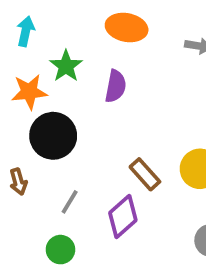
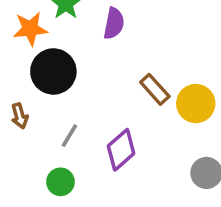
brown rectangle: (145, 174) -> (155, 89), moved

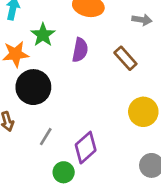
brown rectangle: (155, 89) -> (125, 58), moved
green circle: (61, 182) -> (64, 172), moved

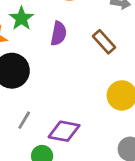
purple diamond: (86, 148) -> (64, 131), turned 52

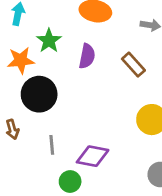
gray line: (24, 120) -> (52, 145), turned -36

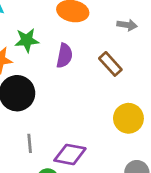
green star: (49, 41) -> (27, 40), turned 30

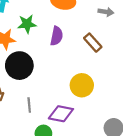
yellow circle: (128, 118) -> (82, 85), moved

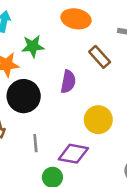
purple semicircle: (57, 36) -> (68, 82), moved
brown rectangle: (93, 43) -> (100, 57), moved

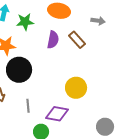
green star: (33, 46) -> (25, 22), moved
purple semicircle: (68, 82) -> (53, 40), moved

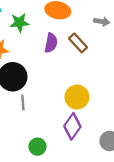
gray line: (28, 106) -> (23, 103), moved
purple diamond: (57, 114) -> (72, 126), moved, turned -65

